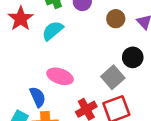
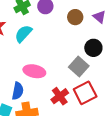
blue semicircle: (38, 97) -> (18, 91), turned 42

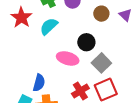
black circle: (93, 48) -> (86, 42), moved
pink ellipse: (34, 71) -> (68, 58), moved

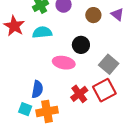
cyan semicircle: (49, 26) -> (42, 32), turned 42
gray square: (101, 63) -> (109, 64), moved

